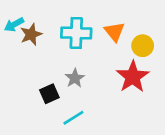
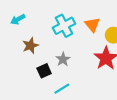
cyan cross: (76, 33) -> (64, 26), turned -30
brown star: (31, 34) -> (30, 46), moved

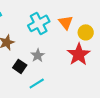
black square: (44, 71) -> (20, 66), turned -32

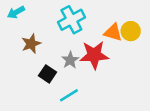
orange triangle: (66, 22) -> (113, 32), moved, turned -35
red star: (79, 54) -> (94, 55), moved, turned 30

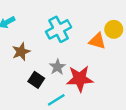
yellow circle: (131, 31) -> (114, 29), moved
red star: (94, 55) -> (80, 79), moved

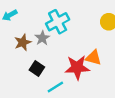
orange triangle: (97, 41) -> (93, 58), moved
gray star: (57, 67) -> (42, 38), moved

